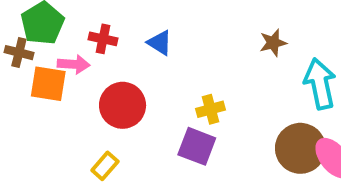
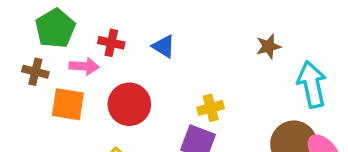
brown cross: (19, 53) -> (35, 72), moved
orange square: (48, 84) -> (68, 104), moved

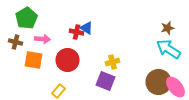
red cross: (111, 43) -> (76, 32), moved
brown star: (268, 46) -> (168, 28), moved
cyan arrow: (312, 84) -> (168, 49), turned -45

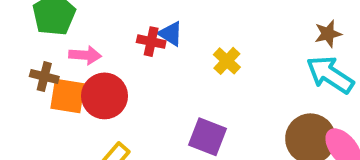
brown cross: (16, 42) -> (44, 77), moved
red circle: (68, 60) -> (105, 96), moved
yellow cross: (112, 62) -> (227, 61), moved, turned -32

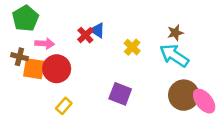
brown star: (328, 34) -> (175, 33), moved
red cross: (151, 42) -> (85, 35), turned 35
cyan arrow: (330, 75) -> (174, 56), moved

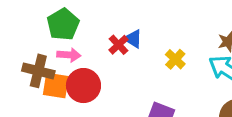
green pentagon: (25, 18) -> (63, 24), moved
brown cross: (19, 57) -> (38, 71), size x1.5

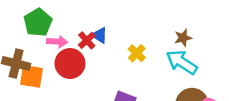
pink arrow: (69, 55) -> (57, 42), moved
red circle: (83, 86) -> (70, 63), moved

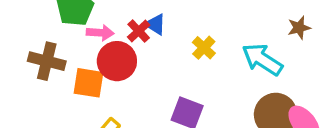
brown star: (183, 38) -> (299, 28), moved
orange square: (31, 76) -> (89, 83), moved

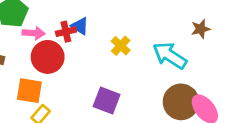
red cross: (139, 31) -> (66, 32), turned 30
orange square: (89, 83) -> (29, 91), moved

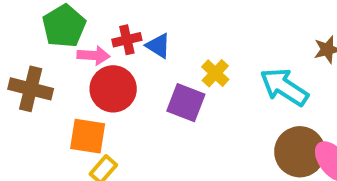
red cross: (66, 32) -> (127, 40), moved
purple square: (107, 100) -> (186, 103), moved

